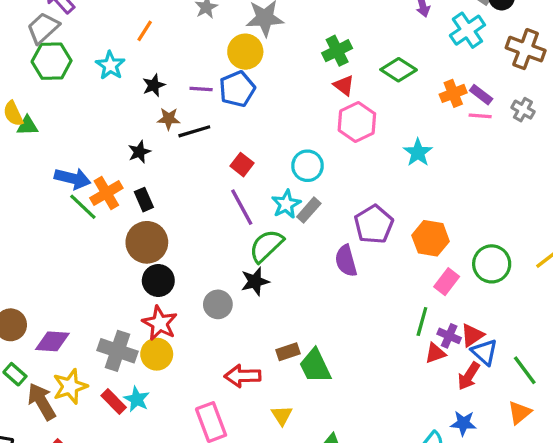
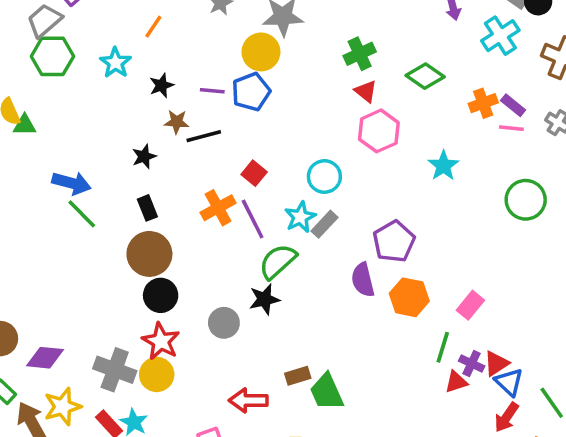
orange cross: (106, 193) -> (218, 208), moved
orange hexagon: (431, 238) -> (409, 297), moved
green circle: (492, 264) -> (526, 200), moved
red arrow: (469, 376) -> (507, 417), moved

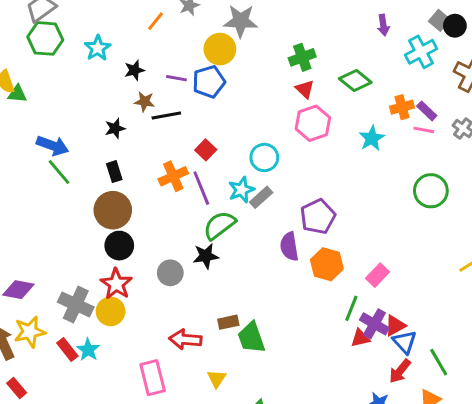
orange line: (153, 27) -> (155, 21), moved
cyan star: (443, 166) -> (372, 138), moved
purple cross: (472, 364) -> (374, 324), size x1.4

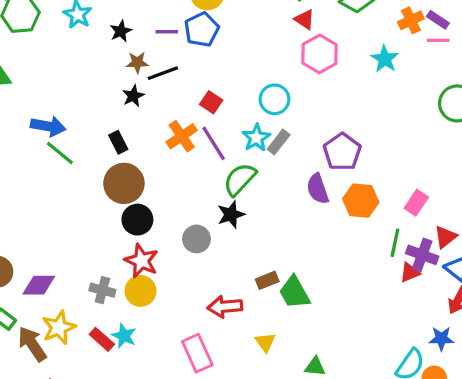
black star: (115, 128) -> (133, 96), moved
gray cross: (76, 305) -> (102, 290), size x0.7
red triangle: (395, 326) -> (446, 237), moved

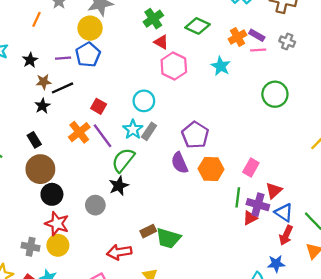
green trapezoid: (294, 292) -> (168, 238), turned -40

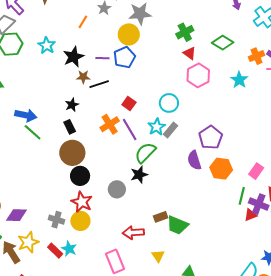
black star: (30, 60) -> (73, 57), size x1.5
black star: (42, 106) -> (72, 105), moved

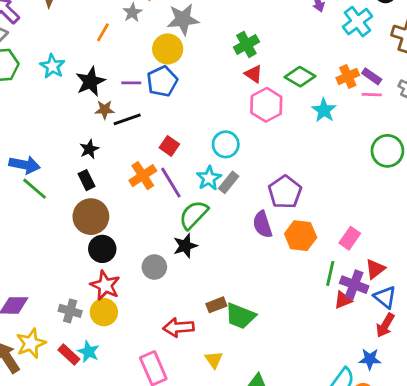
green diamond: (223, 43) -> (300, 77), moved

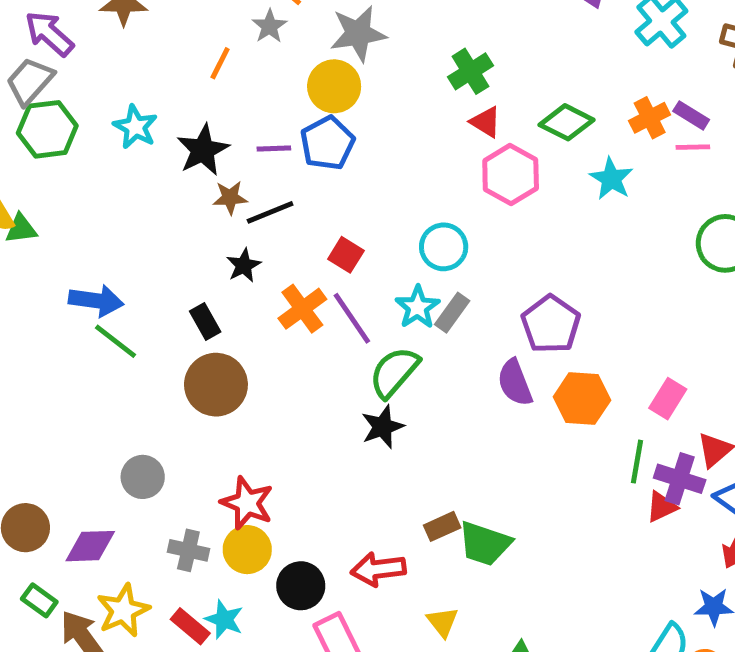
black star: (89, 149) -> (244, 265), moved
black circle: (102, 249) -> (301, 586), moved
gray circle: (154, 267) -> (143, 477), moved

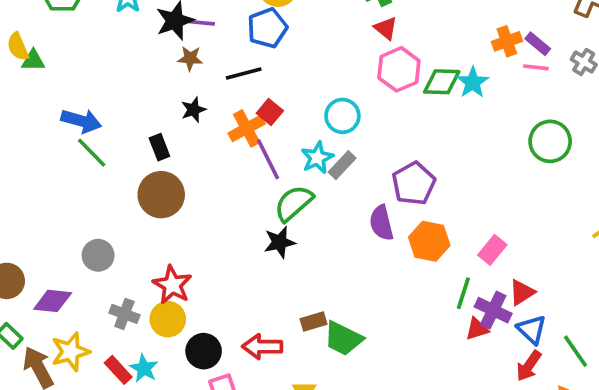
green diamond: (567, 122) -> (442, 82), moved, turned -33
purple line: (274, 149) -> (202, 23), moved
black line: (270, 212) -> (244, 73), moved
orange cross: (302, 309) -> (247, 128), moved

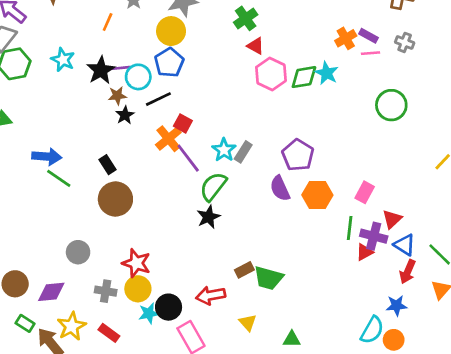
black star: (193, 110) -> (125, 115), moved
cyan circle: (342, 116) -> (138, 77), moved
cyan star: (144, 368) -> (149, 313), moved, turned -30

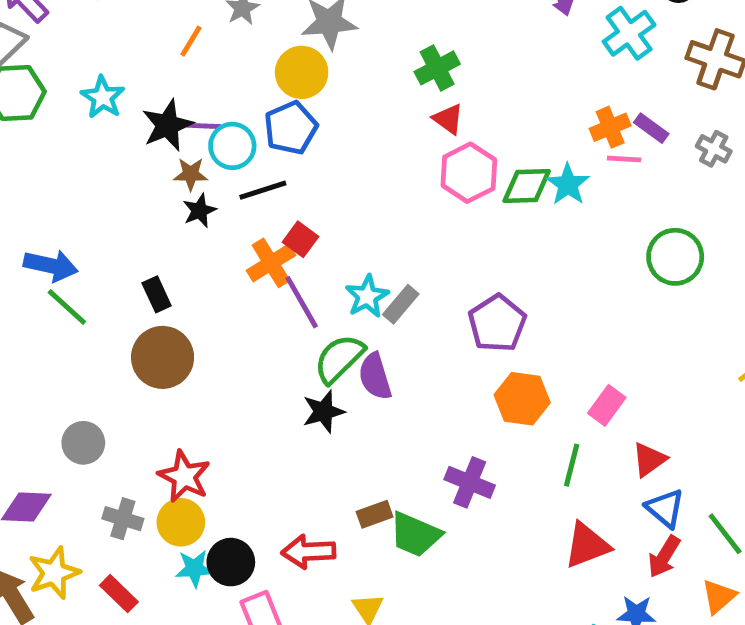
pink line: (370, 53) -> (624, 159), moved
purple semicircle: (280, 188) -> (375, 376), moved
purple cross: (374, 236) -> (470, 482), moved
red triangle: (365, 252) -> (587, 545), moved, size x1.5

